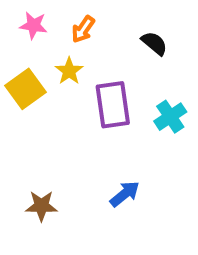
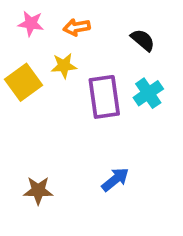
orange arrow: (83, 29) -> (77, 27), turned 45
yellow star: (69, 71) -> (64, 66), turned 30
cyan cross: (170, 117) -> (148, 93), moved

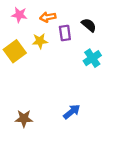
purple rectangle: (104, 97) -> (65, 33), moved, size x0.6

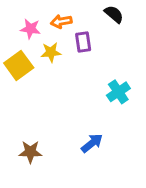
pink star: (19, 15) -> (30, 29), moved
black semicircle: (89, 25) -> (114, 14), moved
cyan cross: (92, 58) -> (118, 92), moved

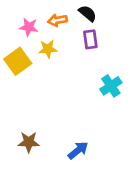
black semicircle: (114, 14) -> (88, 13), moved
purple rectangle: (83, 42) -> (90, 39), moved
blue arrow: (92, 143) -> (78, 150), moved

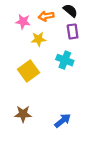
yellow square: (18, 61) -> (29, 71), moved
cyan cross: (111, 86) -> (65, 60), moved, turned -35

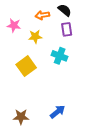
pink star: (23, 22) -> (14, 25), moved
brown star: (23, 114) -> (21, 117), moved

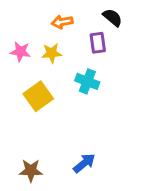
black semicircle: (65, 10) -> (113, 17), moved
pink star: (14, 25) -> (20, 52), moved

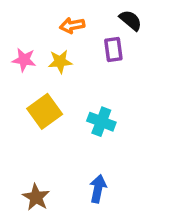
cyan cross: (87, 81) -> (101, 122), moved
blue arrow: (84, 163) -> (98, 189), turned -40
brown star: (31, 171) -> (36, 197), turned 30

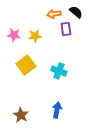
orange arrow: (72, 25) -> (54, 14), moved

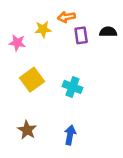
black semicircle: (76, 12) -> (108, 32), moved, turned -40
yellow star: (35, 36) -> (43, 29), moved
brown star: (21, 115) -> (27, 130), moved

